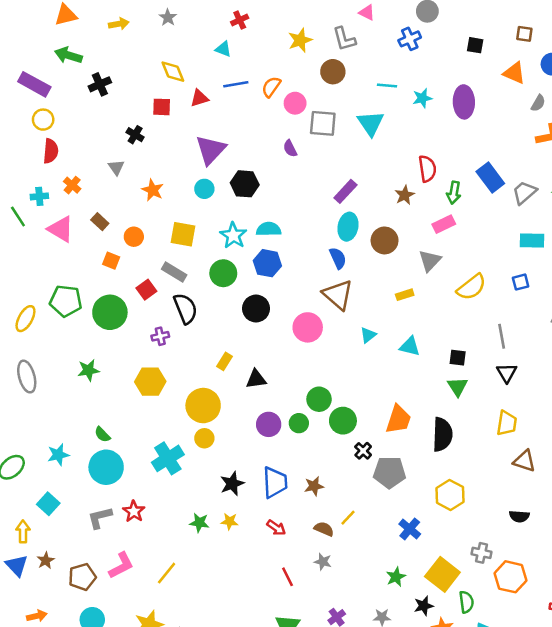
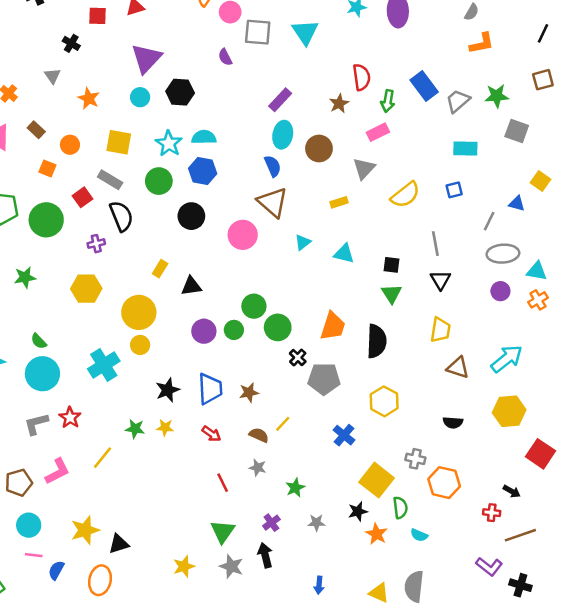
yellow line: (167, 573) -> (103, 458), moved
green star: (396, 577) -> (295, 488), moved

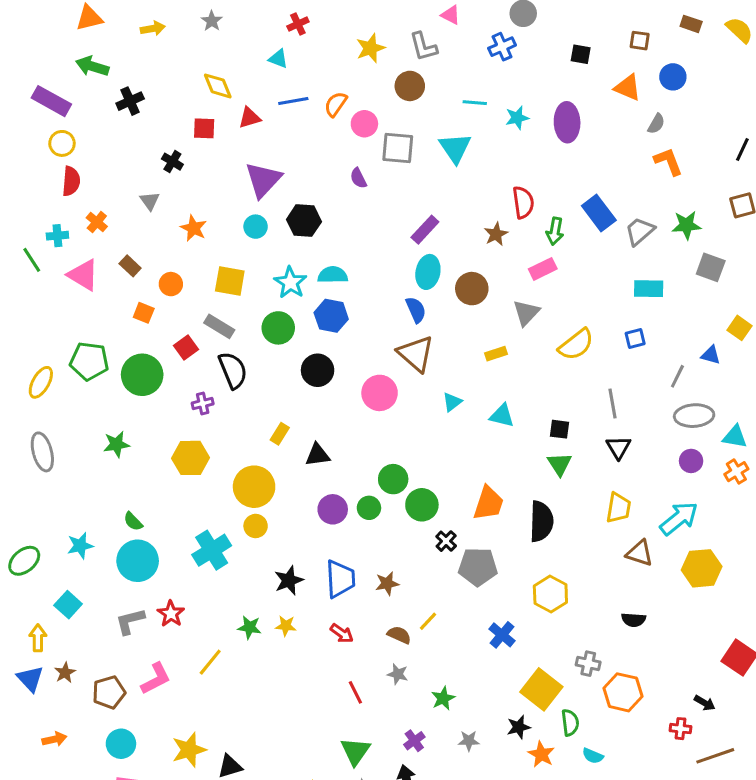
orange L-shape: (482, 43) -> (668, 162), turned -100
cyan arrow: (507, 359) -> (679, 518), moved
yellow hexagon: (509, 411) -> (702, 568), moved

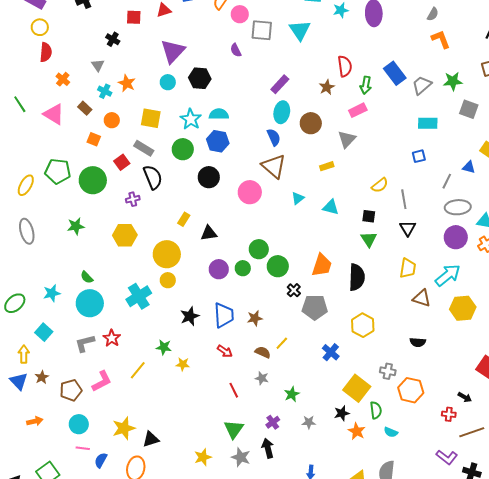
cyan cross: (57, 236) -> (105, 91), moved, turned 32
yellow semicircle: (576, 345) -> (380, 185), moved, size x0.7
purple circle: (691, 461) -> (456, 237), size x1.5
yellow star: (286, 626) -> (183, 364), moved

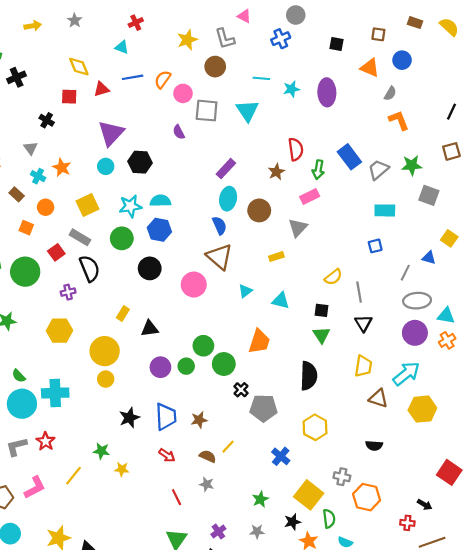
yellow square: (151, 118) -> (87, 205), turned -35
cyan star: (191, 119) -> (130, 206), turned 30
orange trapezoid: (322, 265) -> (259, 341), moved
cyan cross: (139, 296) -> (55, 393), moved, turned 30
green star: (292, 394) -> (260, 499), moved

